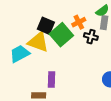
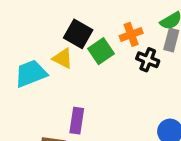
green square: (61, 35) -> (101, 51), size x0.7
yellow triangle: (38, 42) -> (63, 58), size x0.6

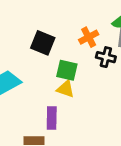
green square: (101, 51) -> (67, 70), moved, turned -35
yellow triangle: (63, 58) -> (66, 89), moved

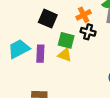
black cross: (106, 57) -> (88, 32), moved
purple rectangle: (52, 118) -> (40, 54), moved

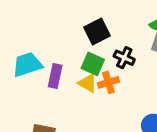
orange cross: (84, 15) -> (108, 82), moved
black square: (48, 19) -> (97, 31), moved, turned 30

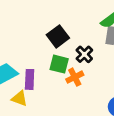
black cross: (124, 58) -> (84, 54), turned 30
yellow triangle: (88, 83) -> (19, 98), moved

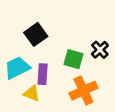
black square: (58, 36) -> (36, 34), moved
orange cross: (75, 77) -> (83, 91), moved, size x1.5

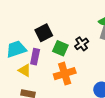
black square: (36, 34) -> (44, 33), moved

